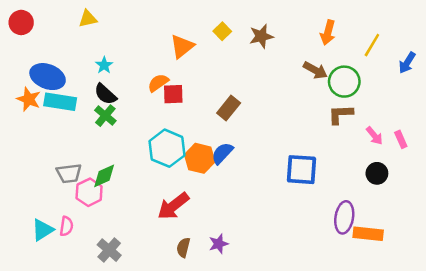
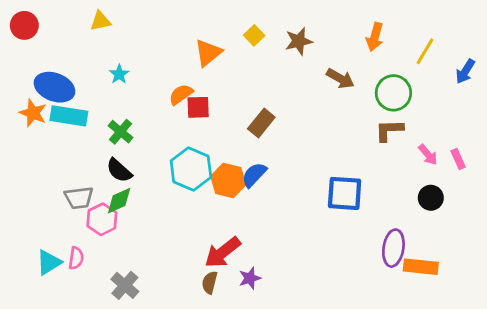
brown arrow: (315, 70) -> (340, 79), moved
black semicircle: (105, 94) -> (119, 170), moved
red arrow: (173, 206) -> (223, 252), moved

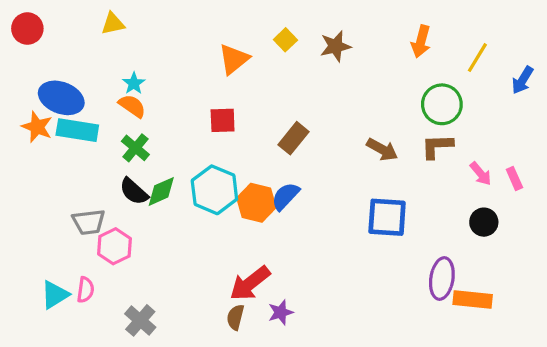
brown arrow: (340, 79) -> (382, 149), moved
orange semicircle: (181, 94) -> (132, 106), moved, turned 70
green diamond: (119, 201) -> (161, 191), moved

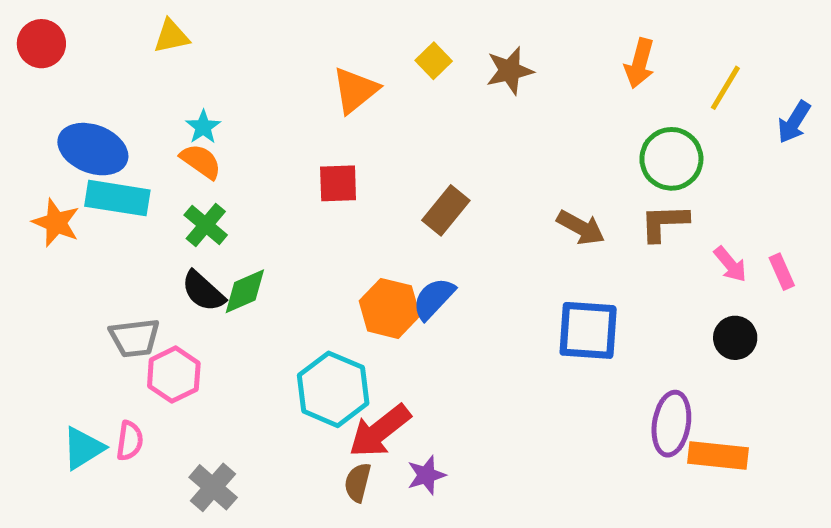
orange star: (37, 127) -> (56, 223), moved
cyan hexagon: (214, 190) -> (333, 389), moved

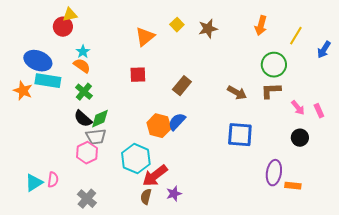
red circle: (41, 44) -> (63, 27), moved
gray trapezoid: (135, 338) -> (96, 137), moved
pink hexagon: (174, 375) -> (87, 153), moved
orange rectangle: (718, 455) -> (293, 186), size x0.7

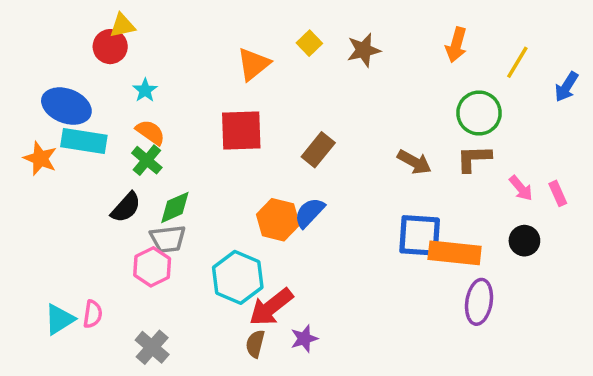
orange semicircle: (82, 66) -> (150, 132), moved
red square: (138, 75) -> (241, 131), size x1.5
black semicircle: (83, 119) -> (126, 207), moved, turned -90
orange rectangle: (293, 186) -> (455, 253), moved, size x1.8

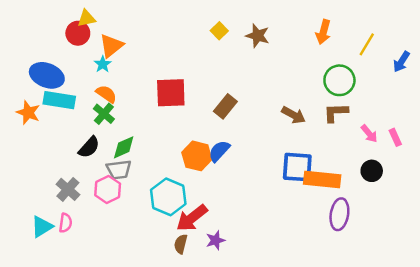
brown star: (364, 50) -> (258, 36), turned 30
orange triangle: (253, 64) -> (111, 46), moved
gray cross: (152, 347) -> (68, 189), moved

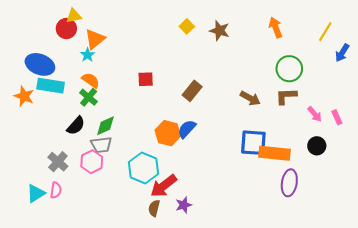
orange arrow: (323, 32) -> (276, 27), turned 144
yellow line: (367, 44) -> (325, 32), moved
red square: (171, 93) -> (146, 79), size x0.6

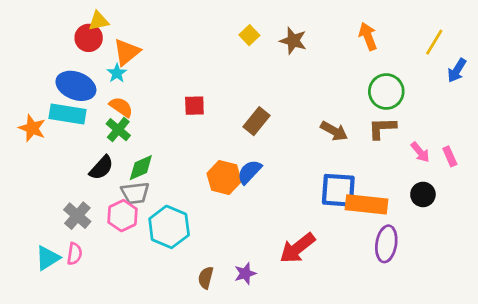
blue ellipse: (40, 64) -> (76, 86), moved
cyan hexagon: (143, 168) -> (169, 227), moved
red arrow: (164, 186) -> (297, 248), moved

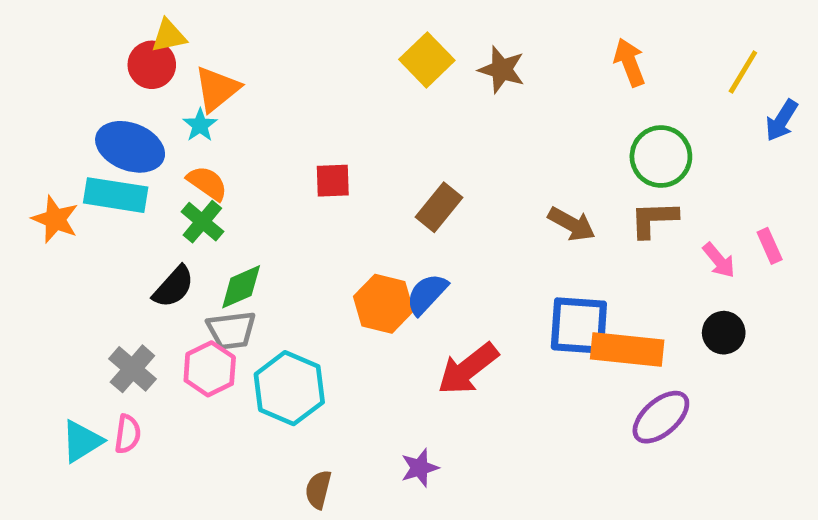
yellow square: (249, 35) -> (427, 60), size x1.5
pink rectangle: (450, 156) -> (770, 246), moved
purple ellipse: (386, 244) -> (661, 417), turned 40
red arrow: (297, 248) -> (468, 369), moved
brown semicircle: (206, 278) -> (318, 490), moved

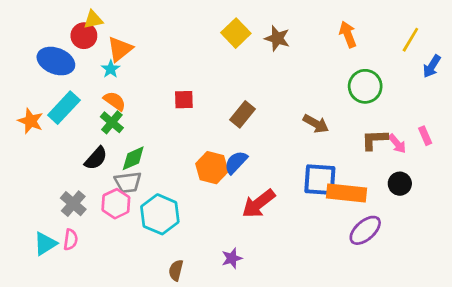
blue ellipse: (130, 147) -> (56, 61), moved
cyan rectangle: (116, 195) -> (64, 108), turned -56
brown L-shape: (654, 219) -> (374, 140), moved

